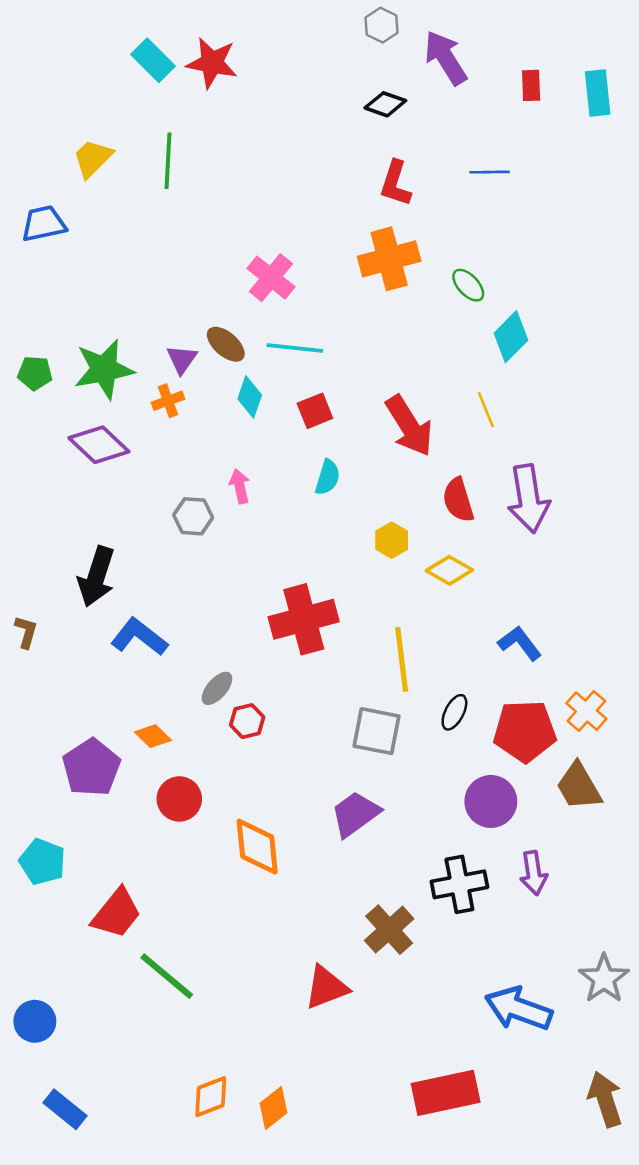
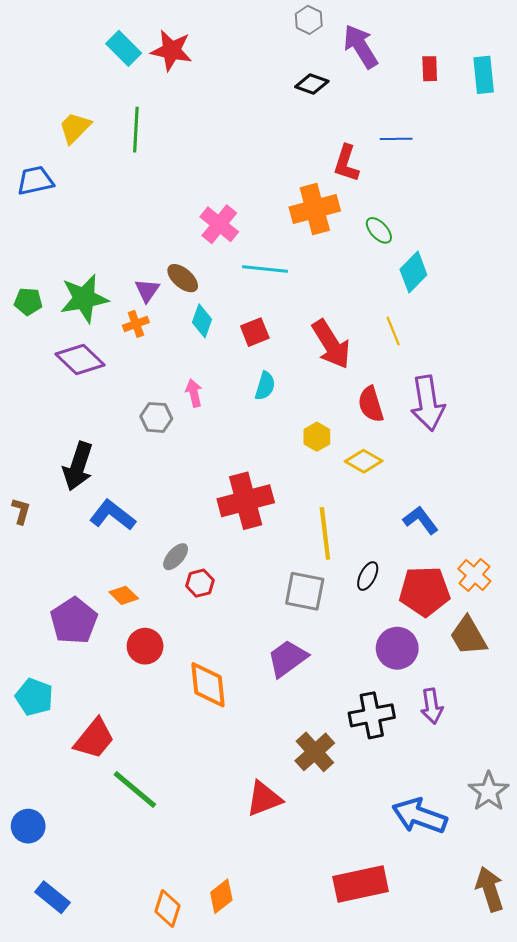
red L-shape: (395, 183) -> (346, 163), moved
cyan line: (295, 348) -> (265, 269), moved
orange diamond: (211, 1097) -> (167, 908), moved, turned -51

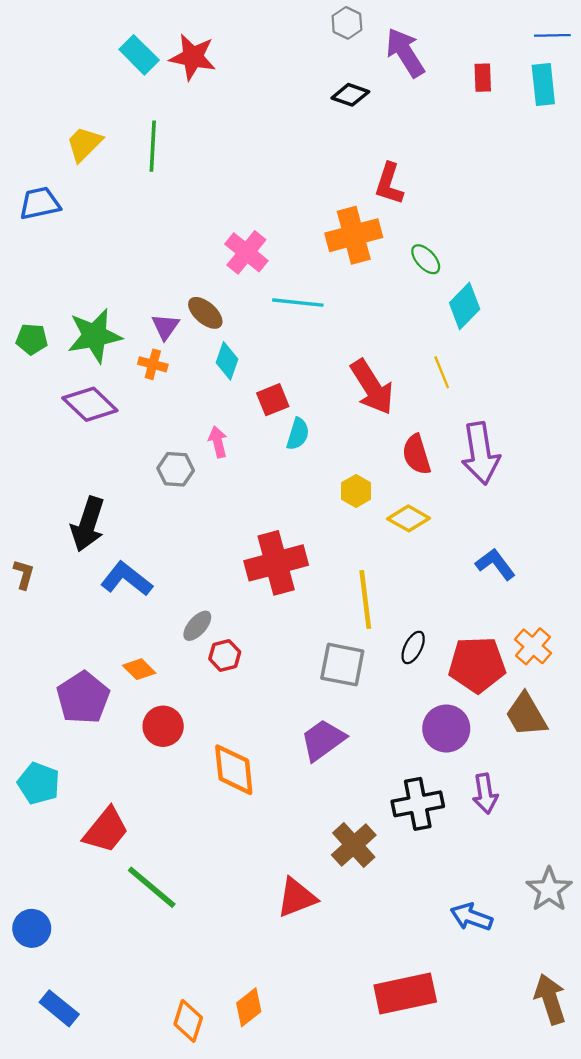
blue line: (396, 139) -> (552, 35), moved
orange cross: (136, 324) -> (153, 364), turned 35
red square: (255, 332) -> (273, 400), moved
blue L-shape: (421, 520) -> (495, 564), moved
blue arrow: (420, 816) -> (471, 917), size x0.7

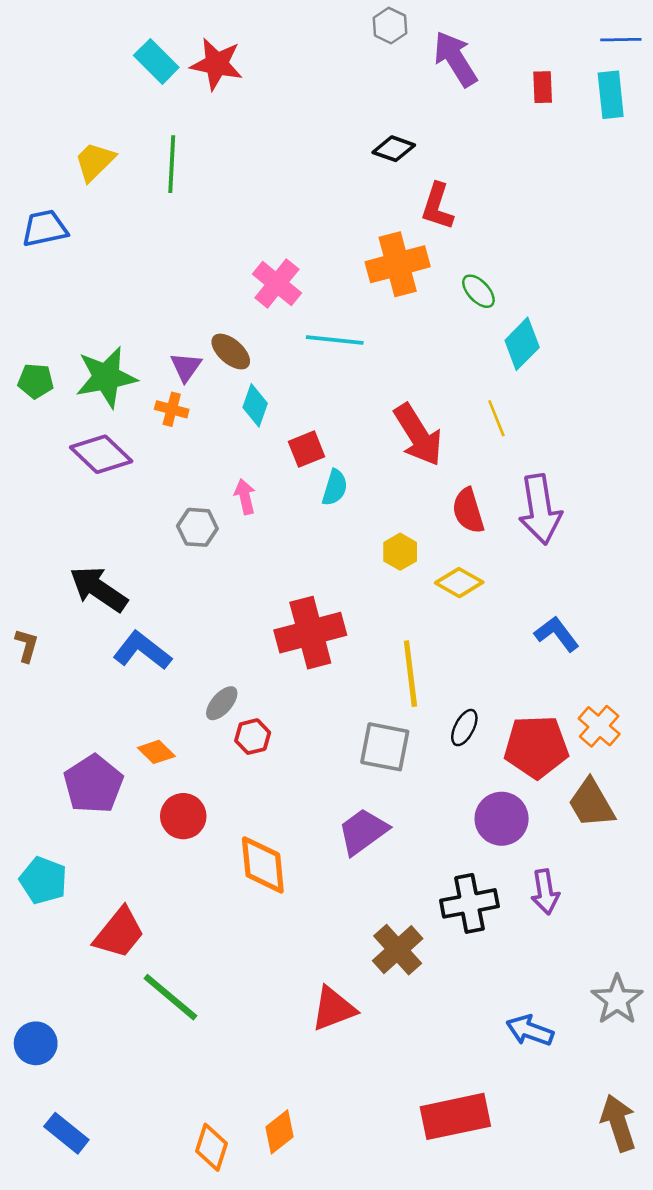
black diamond: (350, 95) -> (394, 149), moved
black arrow: (88, 524) -> (99, 589), turned 106

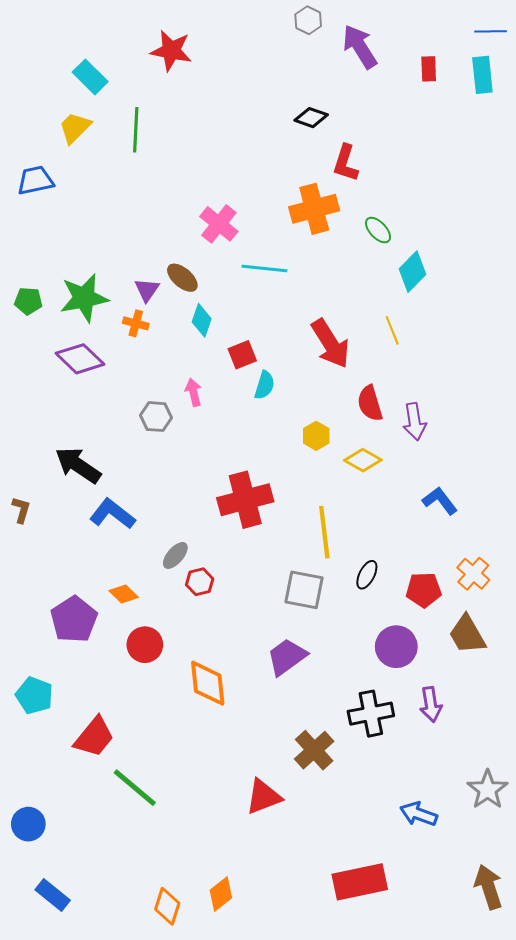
cyan rectangle: (156, 61) -> (90, 77), moved
purple arrow: (540, 509) -> (415, 422), moved, size x0.7
red pentagon: (536, 747) -> (424, 590), size x0.7

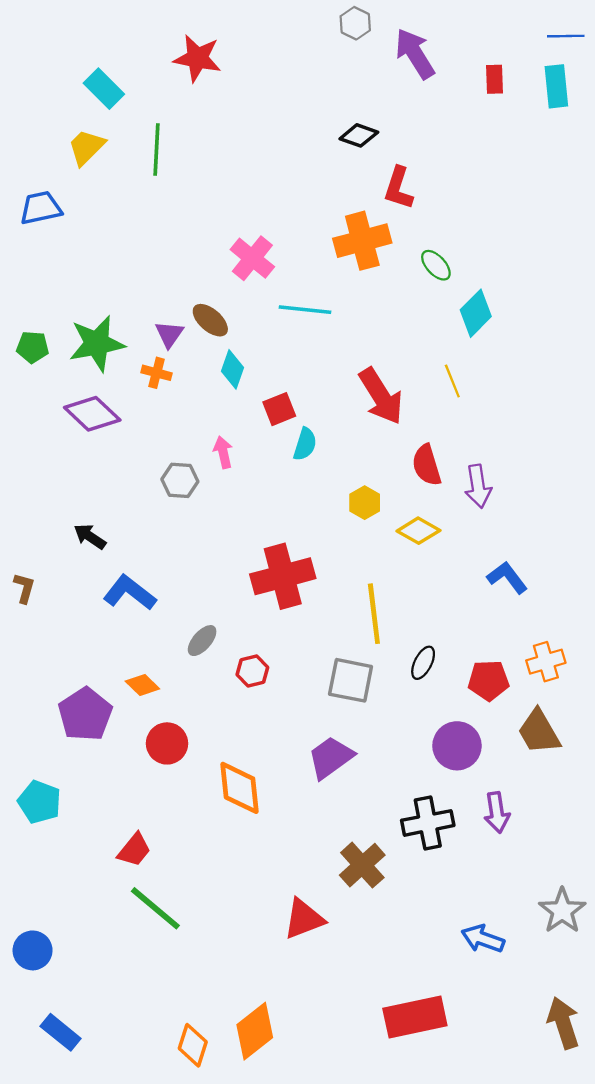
black arrow: (78, 465) -> (90, 537), size x0.6
orange cross: (473, 574) -> (546, 662), turned 32
red hexagon: (200, 582) -> (252, 671), moved
red trapezoid: (94, 737) -> (134, 850), moved, size x0.7
orange diamond: (221, 894) -> (255, 1031), size x1.4

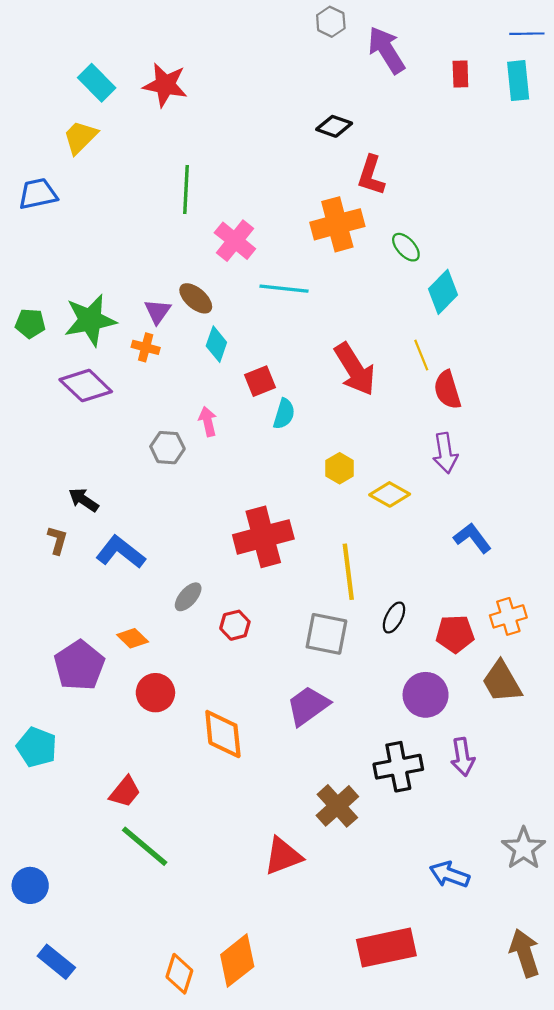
red star: (197, 58) -> (165, 85), moved
green line: (156, 149) -> (186, 189), moved
red semicircle: (427, 465) -> (447, 390), moved
brown L-shape: (24, 588) -> (57, 540), moved

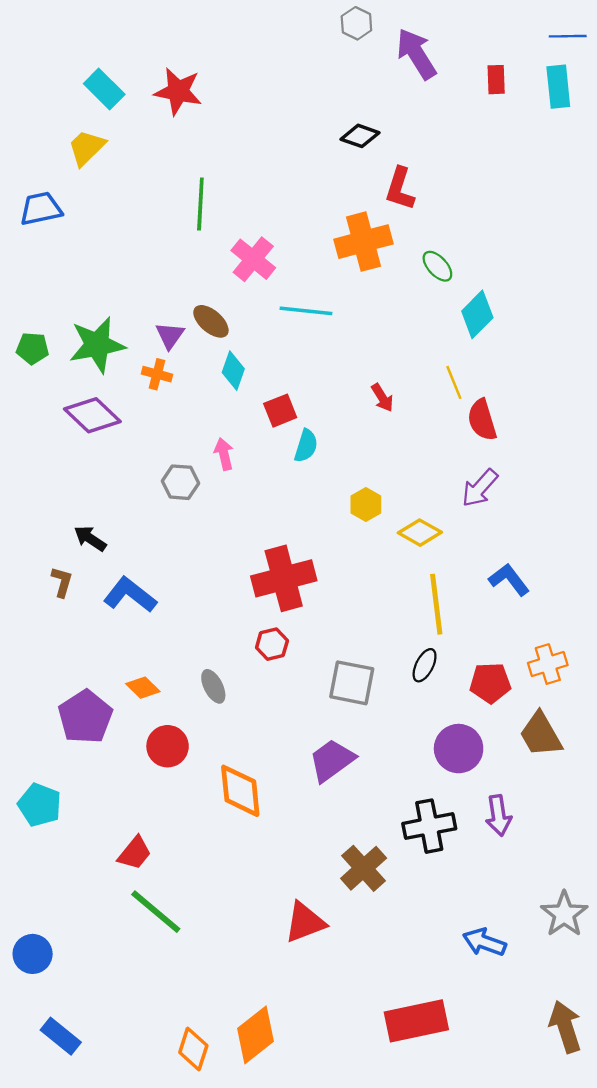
red arrow: (355, 369) -> (382, 398), size x0.5
purple arrow: (445, 453) -> (480, 488), turned 51
yellow line: (348, 572) -> (436, 604), moved
gray ellipse: (188, 597) -> (213, 686), moved, turned -68
red hexagon: (235, 625) -> (272, 644), moved

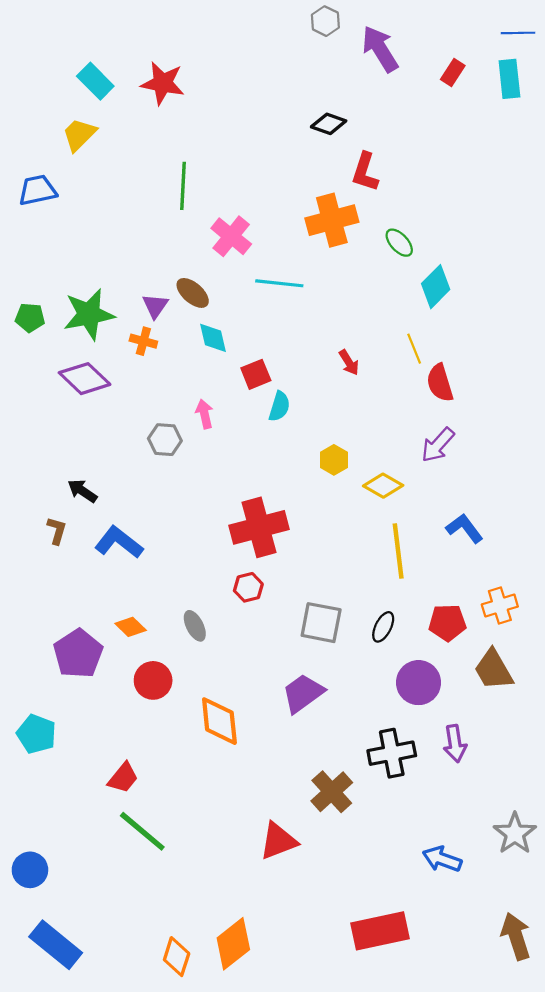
red rectangle: (496, 80) -> (453, 72), turned 35
cyan diamond: (233, 371) -> (213, 338), turned -32
black ellipse: (425, 665) -> (383, 627), moved
blue rectangle: (61, 1036) -> (56, 945), size x1.4

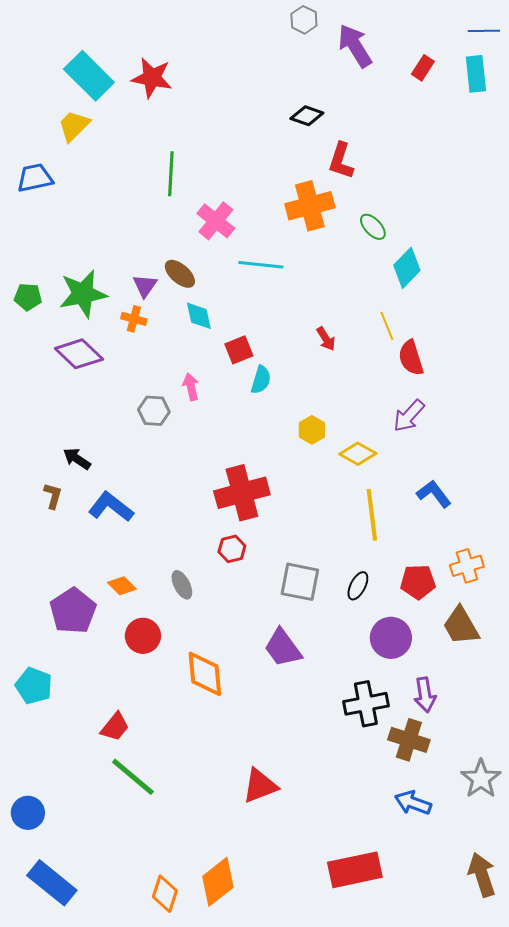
cyan rectangle: (95, 81) -> (89, 76), size x1.4
purple trapezoid: (303, 693) -> (283, 648), turned -90
brown cross: (332, 792) -> (409, 740), moved, turned -30

